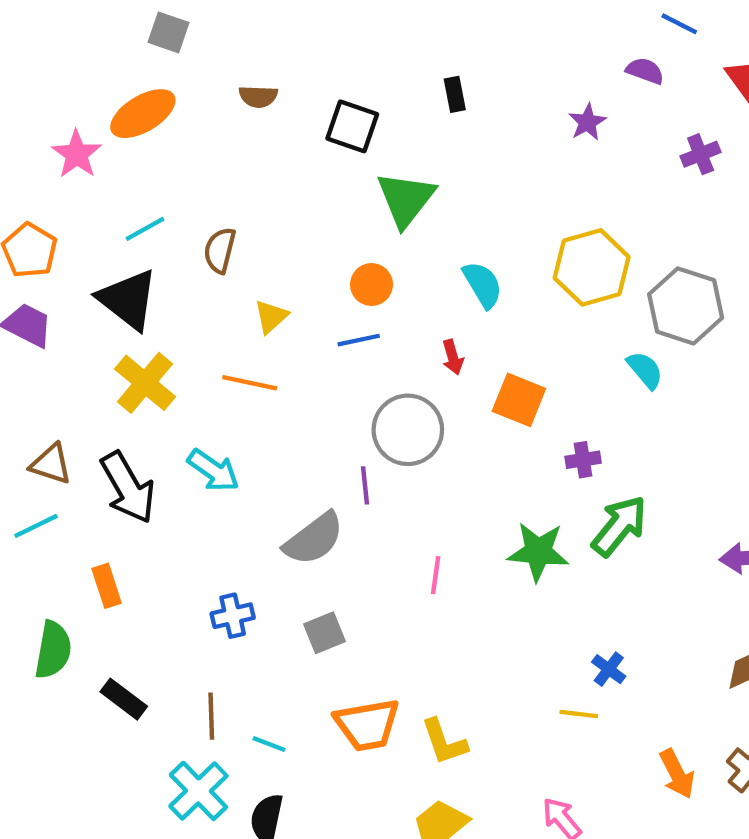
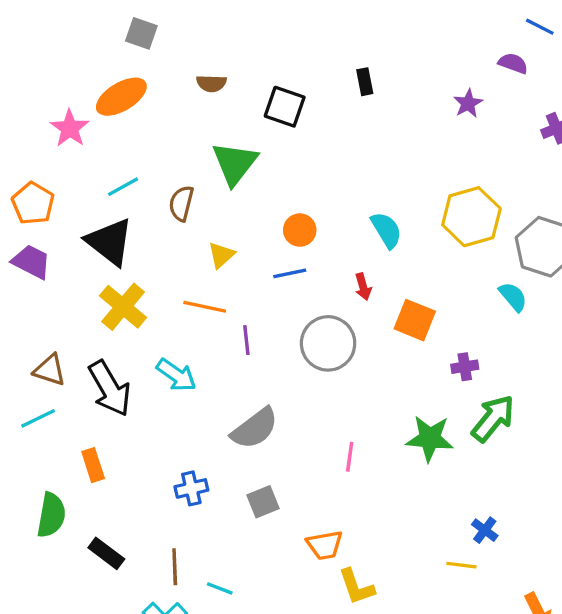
green triangle: (406, 199) -> (235, 163), moved
purple line: (365, 485) -> (246, 340), moved
orange trapezoid: (367, 725) -> (325, 545), moved, size x0.7

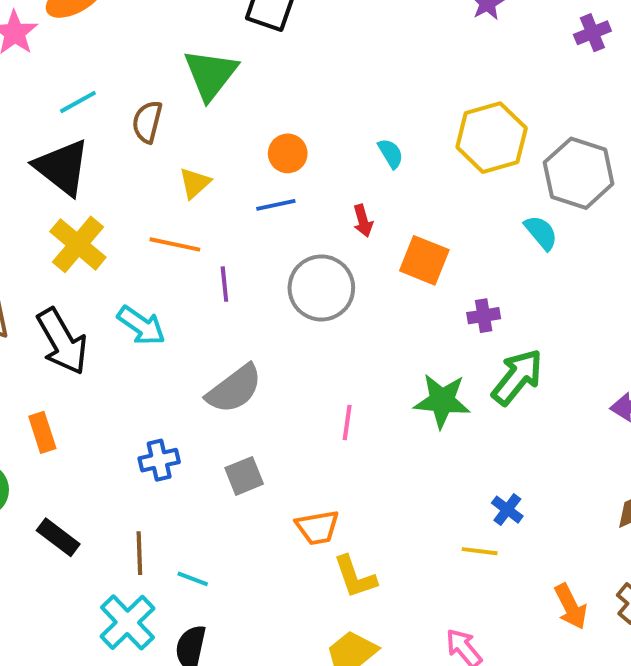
cyan semicircle: (386, 230) -> (391, 153), size x0.7

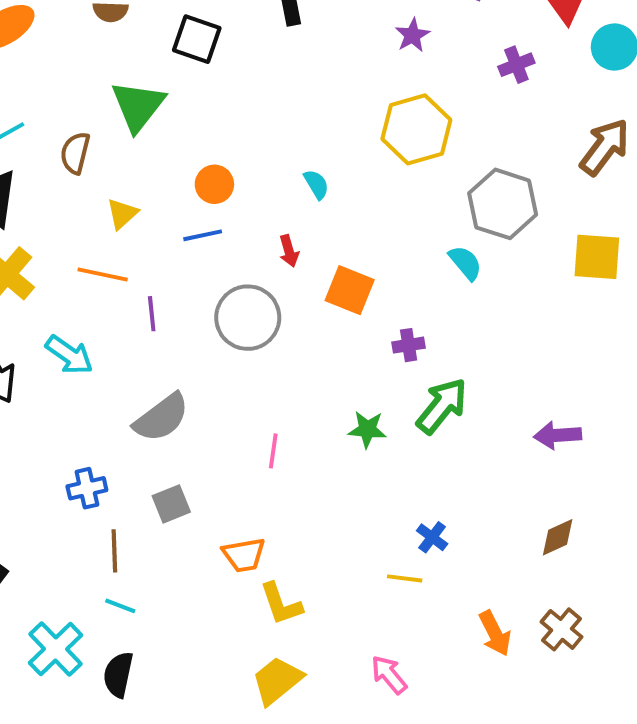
yellow hexagon: (492, 138) -> (416, 129), moved
green star: (442, 401) -> (367, 429), size x0.7
brown line: (139, 553) -> (114, 551), moved

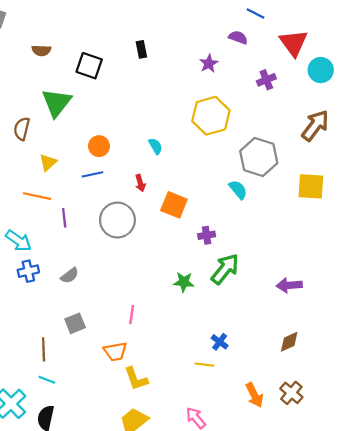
gray semicircle: (161, 418) -> (70, 275), size x0.6
pink line: (273, 451) -> (132, 315), moved
blue cross: (87, 488) -> (28, 271), moved

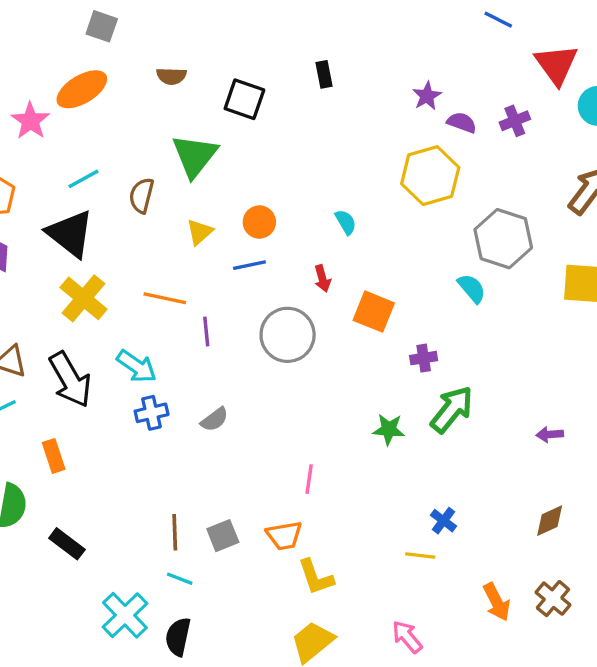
purple semicircle: (238, 37) -> (462, 122), moved
yellow triangle: (48, 162) -> (200, 232), moved
purple arrow: (289, 285) -> (550, 434), size x0.7
gray square: (75, 323) -> (223, 536), moved

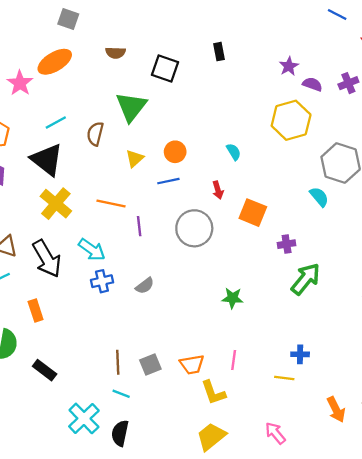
green star: (389, 429) -> (233, 298), moved
pink line: (309, 479) -> (234, 360), moved
blue cross: (443, 521) -> (300, 354), turned -36

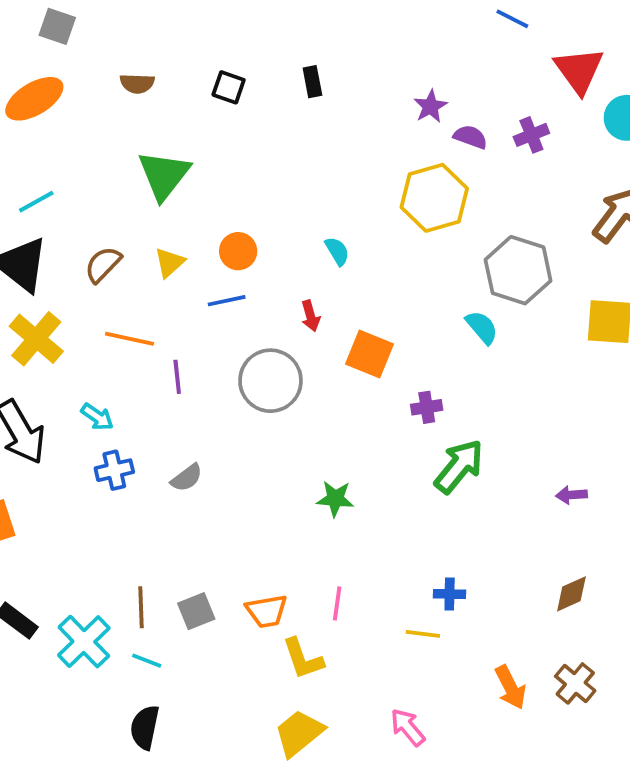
black square: (165, 68) -> (229, 87), moved, size x0.7
brown semicircle: (95, 134) -> (103, 264), moved, turned 30
cyan arrow: (92, 250) -> (97, 417), size x0.7
cyan cross: (84, 418) -> (84, 642), moved

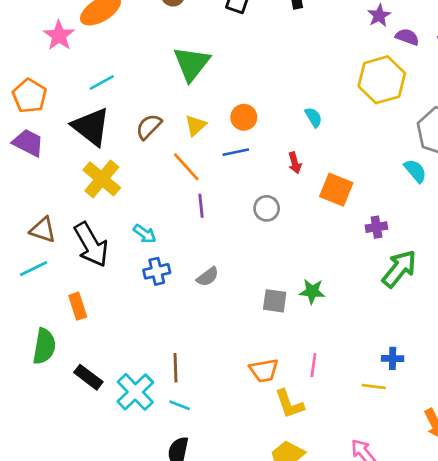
orange line: (130, 339) -> (186, 167), moved, turned 36
gray circle: (270, 381) -> (267, 208), size x0.6
gray square: (196, 611) -> (275, 301), moved, turned 30

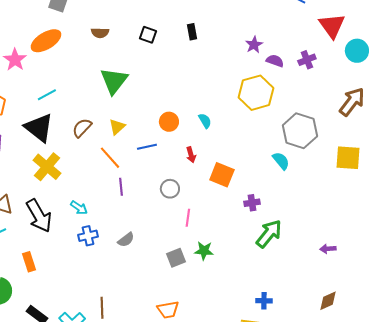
orange circle: (244, 117) -> (169, 122), moved
gray square: (275, 301) -> (176, 258), turned -30
pink line: (313, 365) -> (188, 218), moved

